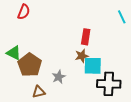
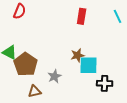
red rectangle: (86, 37) -> (82, 16), moved
black cross: (109, 84) -> (105, 83), size x0.7

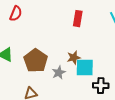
brown pentagon: (26, 64) -> (36, 61), moved
gray star: (55, 76) -> (59, 73), moved

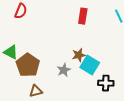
brown pentagon: (36, 61) -> (28, 65), moved
cyan square: (85, 68) -> (90, 65), turned 30

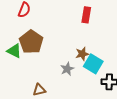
brown pentagon: (28, 65) -> (31, 42), moved

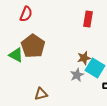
gray star: (67, 69) -> (77, 75), moved

